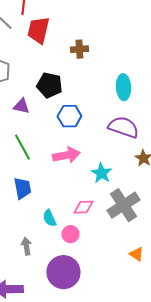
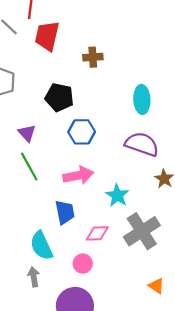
purple triangle: (21, 106) -> (27, 133), moved, turned 36
blue trapezoid: (22, 188) -> (65, 212), moved
cyan semicircle: (49, 218) -> (41, 246), moved, size x1.5

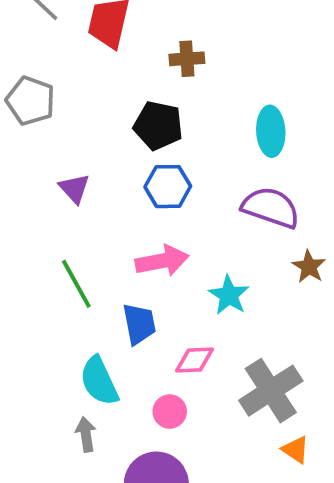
black pentagon: (59, 97) -> (158, 126), moved
green line: (29, 166) -> (76, 284), moved
gray cross: (142, 231) -> (271, 391), moved

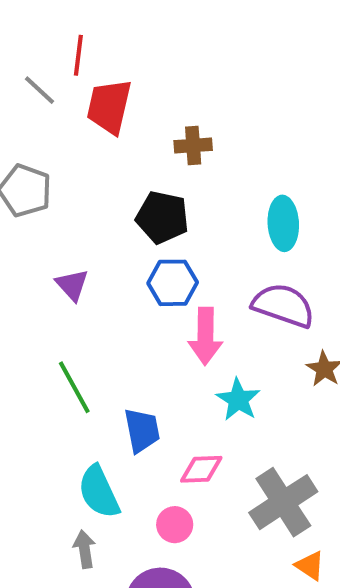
pink arrow: (162, 261) -> (205, 336), moved, turned 102

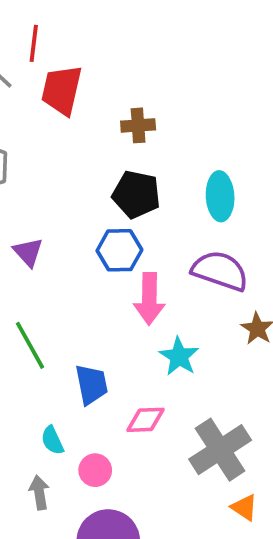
black pentagon: (162, 217) -> (136, 194), moved
cyan semicircle: (99, 492) -> (52, 440), size x0.6
pink circle: (175, 525) -> (95, 470), moved

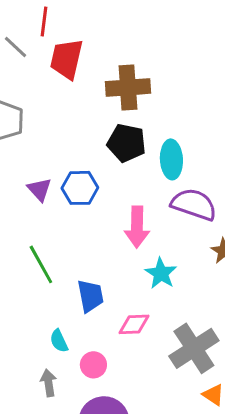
brown cross: (138, 125) -> (128, 87), size x1.6
cyan ellipse: (220, 196) -> (171, 159), moved
blue hexagon: (119, 250) -> (80, 188), moved

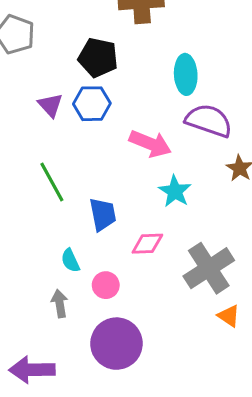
black pentagon: (126, 143) -> (98, 58), moved
pink arrow: (137, 227) -> (150, 144), turned -69

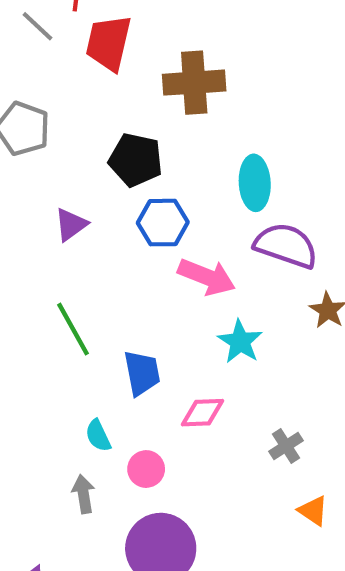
blue hexagon: (92, 104) -> (163, 223), moved
purple triangle: (50, 105) -> (71, 225), turned 36
gray cross: (209, 268) -> (286, 446), size x0.5

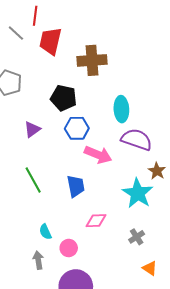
cyan star: (240, 342) -> (138, 193), moved, size x1.4
blue trapezoid: (142, 373) -> (76, 186), moved

